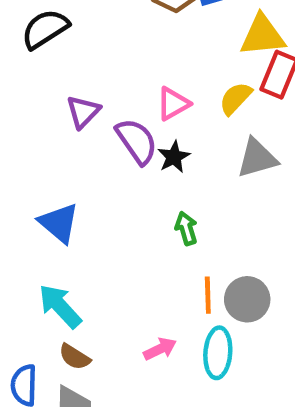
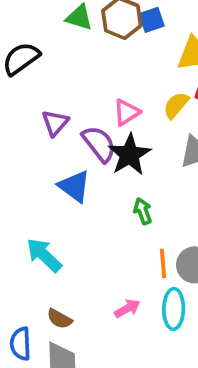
black star: (174, 157) -> (129, 155), size x1.6
blue triangle: (59, 223) -> (74, 186), moved
cyan arrow: (60, 306) -> (44, 255), moved

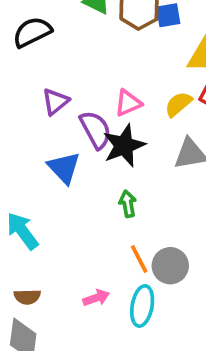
orange line: (163, 263) -> (139, 259), turned -32
brown semicircle: (60, 319) -> (27, 297), turned -40

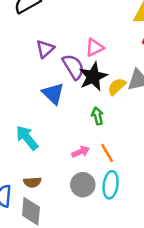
yellow semicircle: (178, 104) -> (117, 87), moved
gray circle: (170, 266) -> (83, 185), moved
pink arrow: (96, 298) -> (81, 152), moved

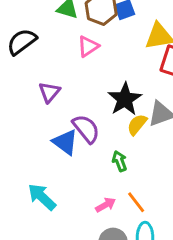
pink triangle: (95, 48) -> (88, 46), moved
purple semicircle: (73, 67) -> (86, 129), moved
black star: (93, 77) -> (125, 99), moved

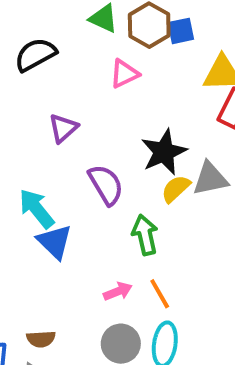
blue triangle: (65, 142) -> (55, 242), moved
green arrow: (120, 161) -> (145, 235), size x1.4
cyan arrow: (42, 197) -> (37, 209), moved

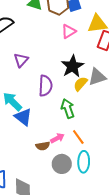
pink triangle: (124, 74) -> (69, 31), moved
purple semicircle: (106, 185) -> (45, 86), turned 40
brown semicircle: (41, 339) -> (43, 146), moved

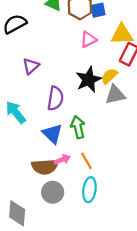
yellow semicircle: (80, 84) -> (109, 76), moved
blue triangle: (23, 117) -> (52, 134), moved
brown semicircle: (43, 146) -> (45, 167), size x1.6
gray circle: (62, 164) -> (53, 192), moved

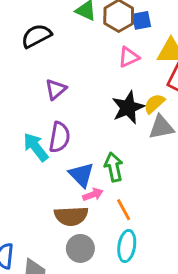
purple semicircle: (55, 98) -> (59, 137), moved
pink arrow: (62, 160) -> (93, 194), moved

